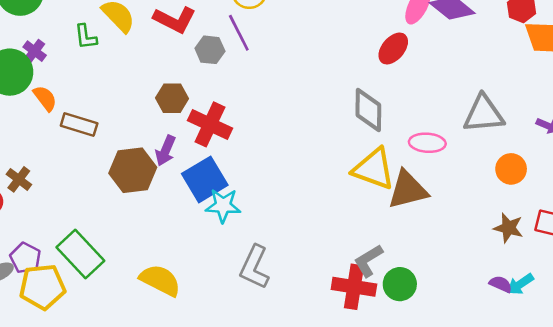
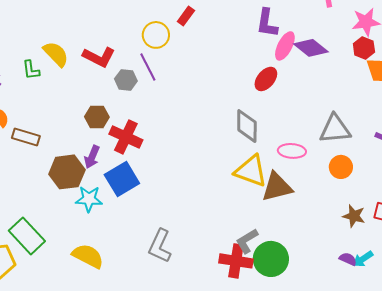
orange circle: (511, 169) -> (341, 167), moved
cyan star: (223, 206) -> (89, 199), moved
green circle: (400, 284) -> (271, 259), size x1.4

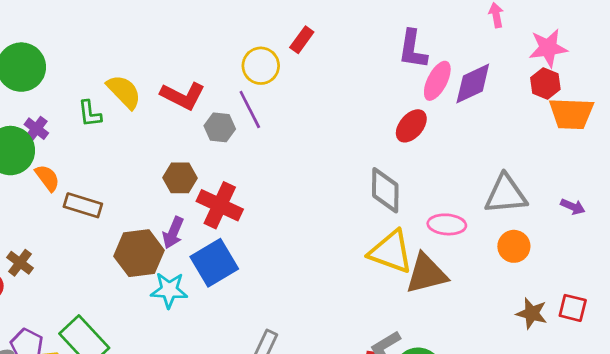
purple diamond: (311, 48) -> (473, 84), turned -64

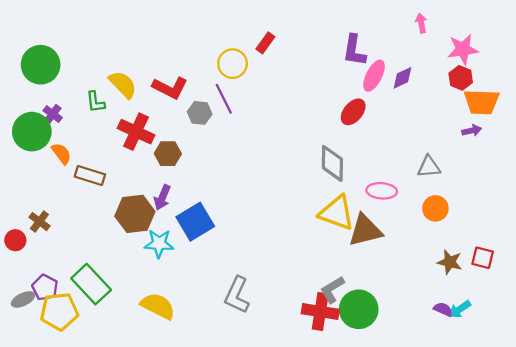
purple diamond: (473, 84) -> (403, 78), size x0.7
gray triangle: (506, 194) -> (429, 167), size x0.7
red cross: (220, 205) -> (136, 132), moved
purple arrow: (573, 207) -> (472, 131), moved, turned -36

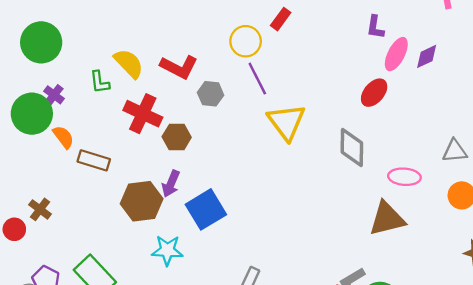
purple L-shape: (354, 50) -> (375, 27), size x0.7
purple line: (224, 99) -> (257, 79), moved
yellow triangle: (337, 213) -> (286, 122), moved, turned 33
cyan star: (159, 243) -> (167, 250), moved

